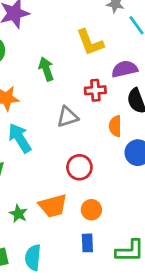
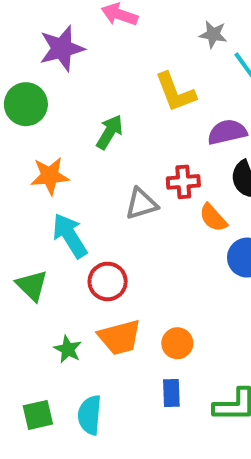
green arrow: (46, 69) -> (110, 132), turned 50
red cross: (95, 90) -> (183, 182), moved
orange semicircle: (115, 126) -> (213, 218), turned -42
red circle: (79, 167) -> (108, 281), moved

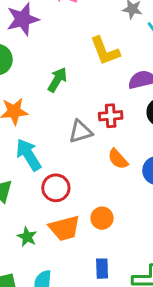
orange semicircle: (213, 218) -> (118, 159), moved
orange circle: (177, 343) -> (102, 218), moved

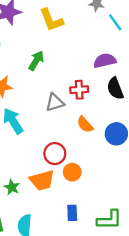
yellow L-shape: (105, 51) -> (51, 20), moved
red circle: (56, 188) -> (55, 154), moved

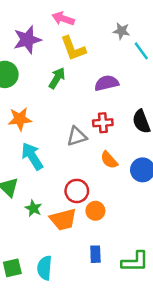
green arrow: (36, 61) -> (57, 78), moved
purple semicircle: (105, 61) -> (107, 83), moved
green star: (12, 187) -> (33, 208), moved

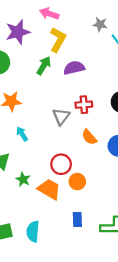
yellow L-shape: (73, 48) -> (58, 40), turned -130
purple semicircle: (107, 83) -> (74, 68), moved
gray triangle: (77, 136) -> (61, 117), turned -36
cyan arrow: (32, 156) -> (22, 134), size x0.6
orange trapezoid: (63, 219) -> (49, 189), turned -135

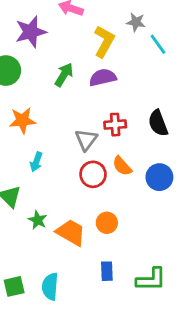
yellow L-shape: (58, 40) -> (104, 41), moved
cyan arrow: (22, 134) -> (36, 162), turned -128
red circle: (61, 164) -> (93, 174), moved

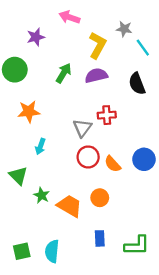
purple star: (31, 32) -> (36, 37), size x0.7
black semicircle: (158, 123) -> (137, 84), moved
orange semicircle: (122, 166) -> (113, 164), moved

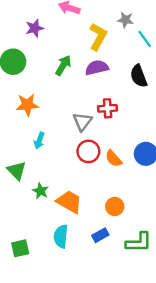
orange circle: (100, 198) -> (115, 206), moved
blue rectangle: (100, 238) -> (100, 235), turned 63
cyan semicircle: (52, 251) -> (61, 236), moved

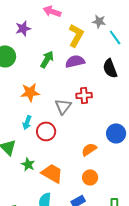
orange star: (27, 105) -> (30, 92), moved
red circle: (88, 151) -> (46, 131), moved
orange semicircle: (114, 159) -> (89, 149), moved, turned 98

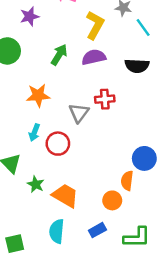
black semicircle: (110, 68) -> (137, 66), turned -66
blue circle: (116, 133) -> (144, 158), moved
orange semicircle: (89, 149) -> (127, 181), moved, turned -49

